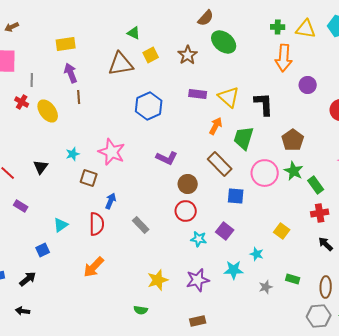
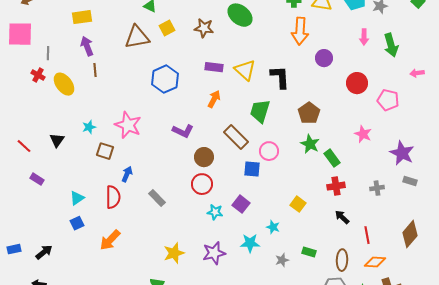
brown star: (188, 55) -> (204, 28), turned -30
orange arrow: (216, 126) -> (214, 99), moved
pink circle: (265, 173) -> (269, 151), moved, size x0.7
blue square: (43, 250) -> (77, 223), moved

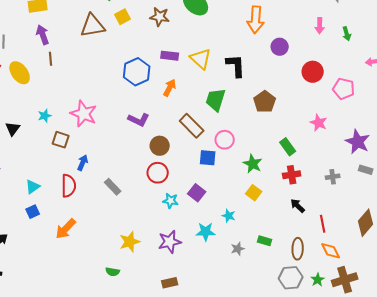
green arrow: (391, 45) -> (347, 34), size x0.6
blue hexagon: (165, 79) -> (137, 72), moved
green star: (310, 144) -> (253, 164), moved
orange diamond: (375, 262) -> (331, 251), turned 60

